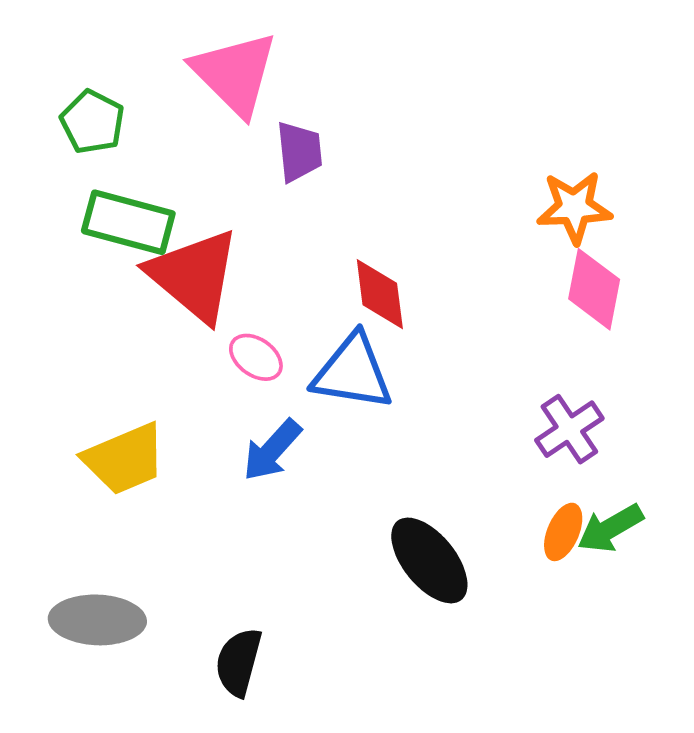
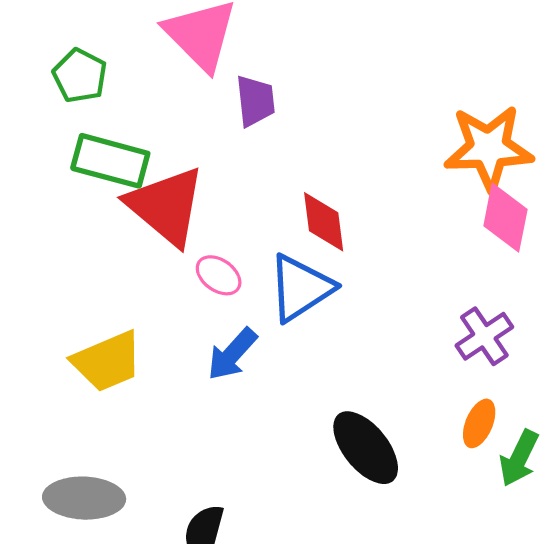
orange star: (574, 207) -> (489, 148), size x1.4
blue triangle: (353, 372) -> (301, 288), turned -42
green arrow: (610, 528) -> (519, 458), moved, turned -34

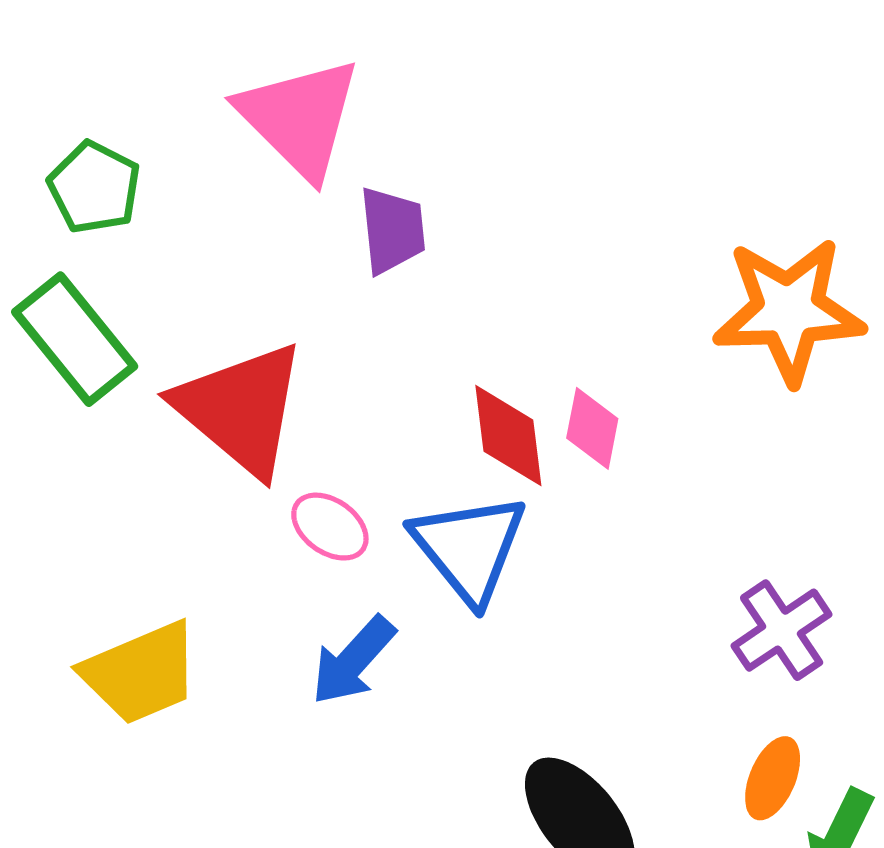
green rectangle: (110, 161) -> (75, 339), moved, turned 36
pink diamond: (505, 218) -> (592, 428), moved, size x0.7
blue triangle: (301, 288) -> (469, 548), turned -36

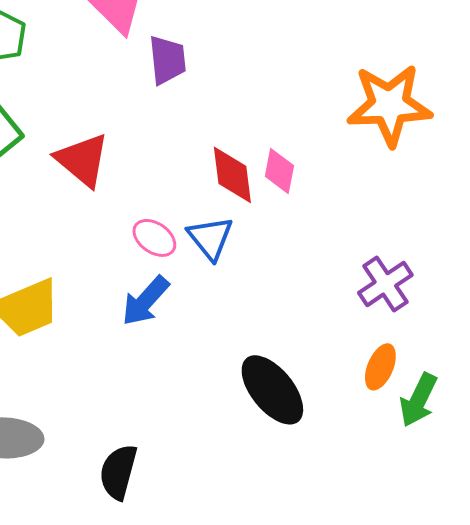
red triangle: (241, 409) -> (82, 160), size x0.7
pink ellipse: (330, 527) -> (154, 238), moved
blue triangle: (469, 548) -> (210, 238), size x0.7

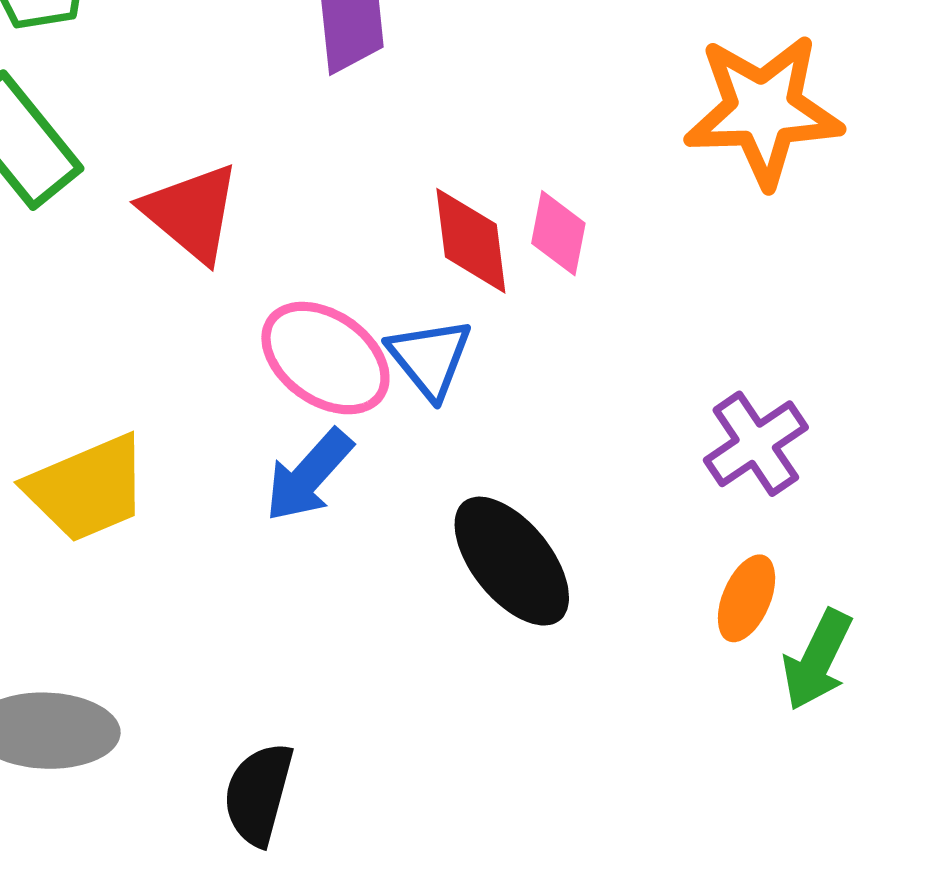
pink ellipse: (154, 238) -> (325, 358), size x1.6
black ellipse: (272, 390) -> (512, 561), moved

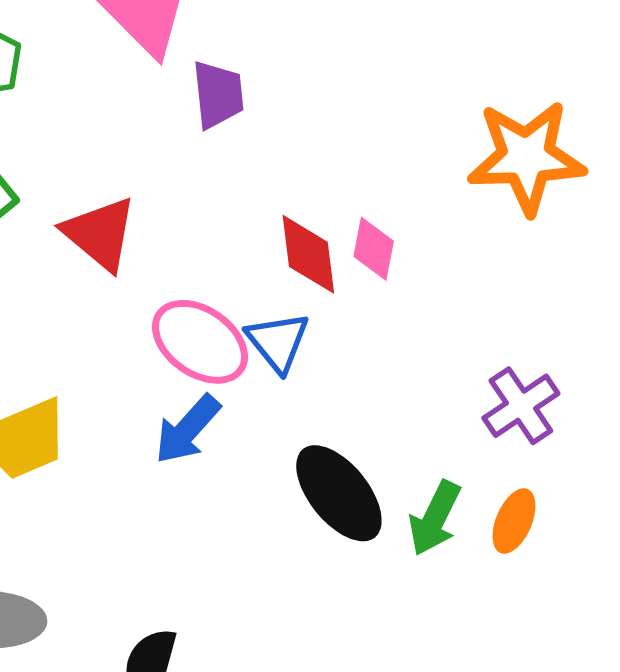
green arrow: (817, 660) -> (435, 518), moved

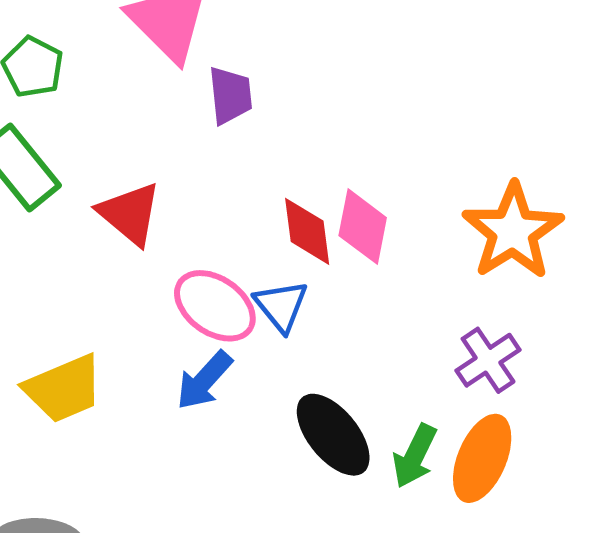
orange star: (526, 157) -> (513, 231), moved, turned -30
pink diamond: (374, 249) -> (363, 227), size x1.4
orange ellipse: (514, 521) -> (482, 458), size x1.6

